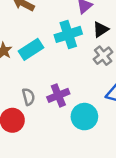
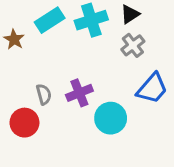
cyan rectangle: (31, 49) -> (50, 20), moved

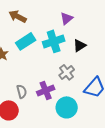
black triangle: (130, 14) -> (80, 45), moved
gray cross: (133, 45) -> (67, 72), moved

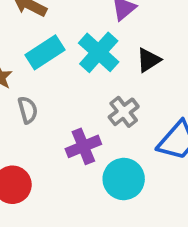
cyan cross: (54, 41) -> (99, 52), turned -30
gray semicircle: (22, 91) -> (28, 110), moved

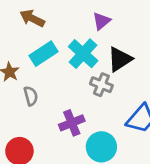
black triangle: (149, 60) -> (120, 59), size x1.4
gray cross: (124, 112) -> (101, 85), moved, turned -30

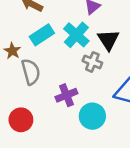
black triangle: (120, 59) -> (108, 40), turned -30
gray semicircle: (31, 96) -> (31, 72), size x1.5

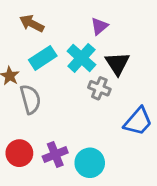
purple cross: (66, 95) -> (55, 155), moved
cyan circle: (92, 116) -> (90, 163), moved

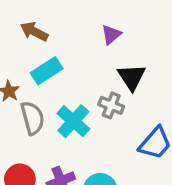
cyan cross: (81, 58) -> (73, 121), moved

